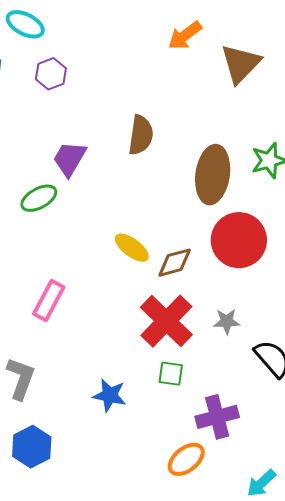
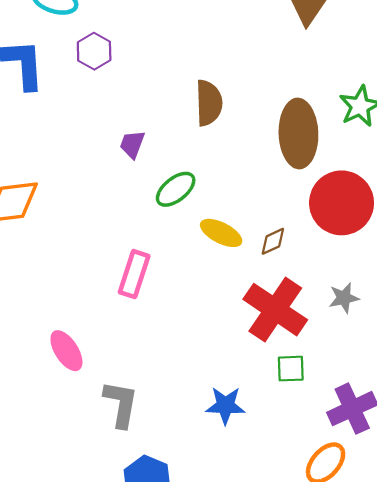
purple trapezoid: (69, 159) -> (132, 144), size x0.7
green ellipse: (39, 198) -> (176, 189), moved
brown diamond: (175, 263) -> (273, 241), size x0.7
pink rectangle: (49, 300) -> (134, 274), moved

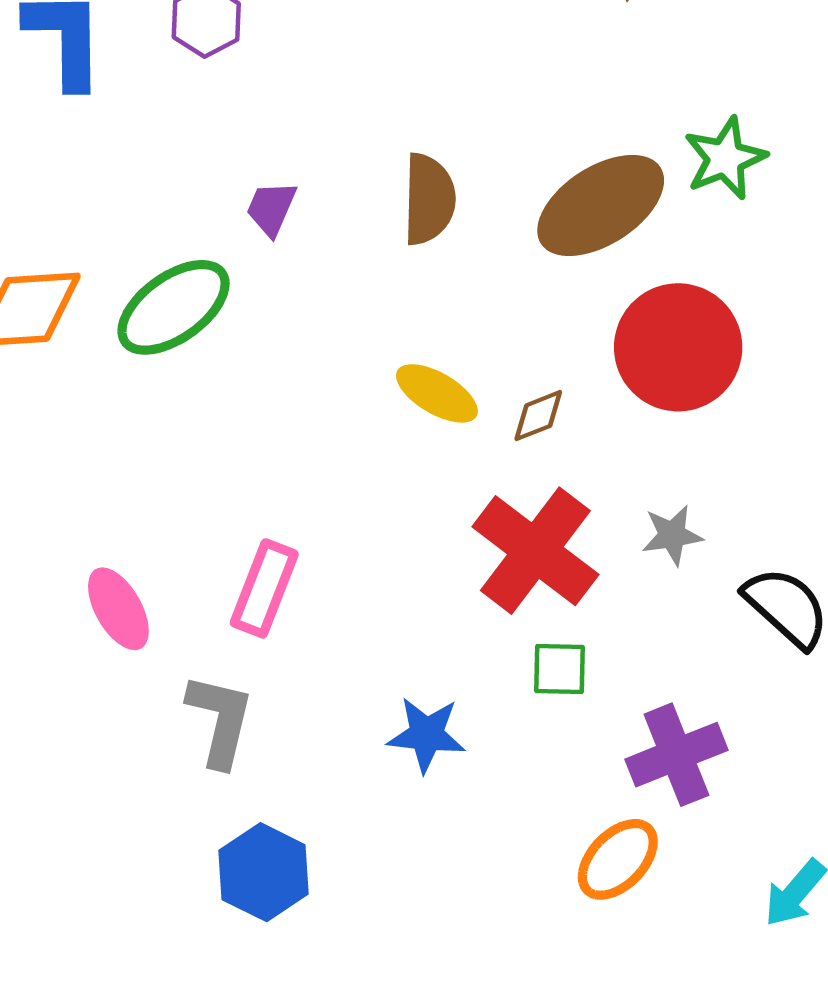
brown semicircle: (209, 103) -> (429, 199), moved
brown ellipse: (298, 133) -> (601, 205), turned 56
green ellipse: (176, 189) -> (174, 307), moved, size x1.4
pink rectangle: (134, 274) -> (264, 588), moved

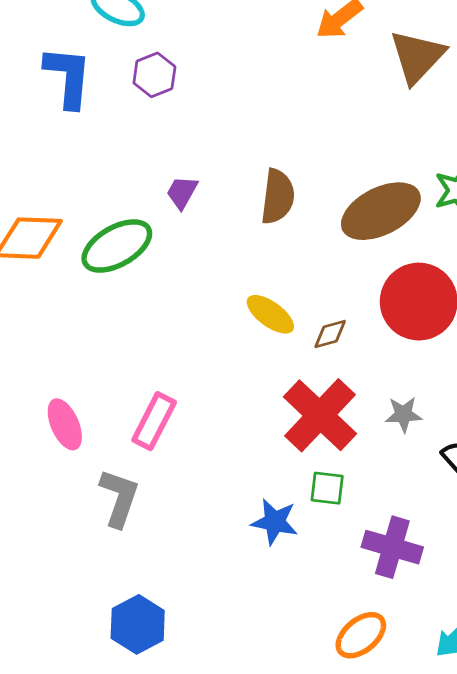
blue star: (426, 735) -> (275, 522), moved
purple cross: (676, 755) -> (392, 547), turned 32
orange ellipse: (618, 859) -> (361, 635), moved
blue hexagon: (264, 872) -> (138, 624), moved

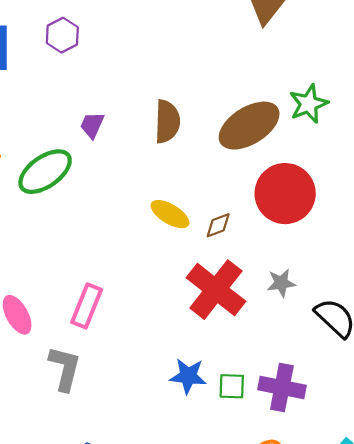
green square: (327, 488) -> (232, 386), moved

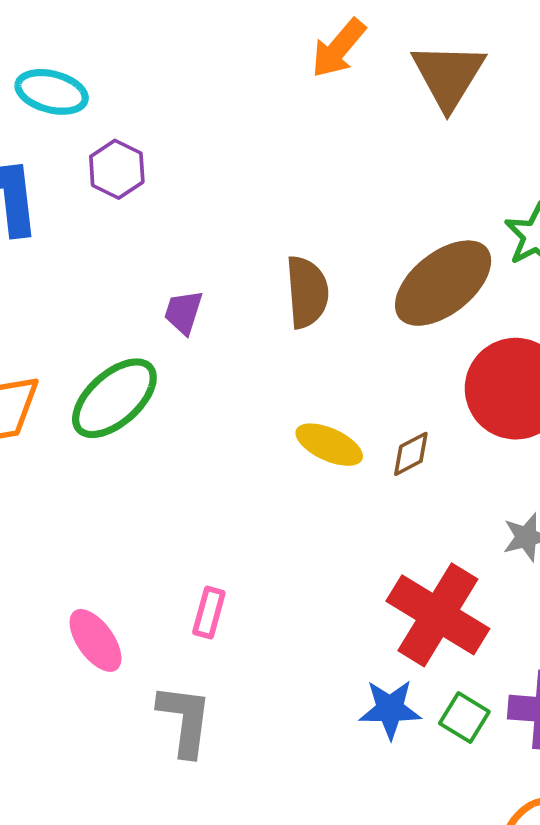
red cross: (216, 290) -> (438, 615), moved
pink rectangle: (87, 306) -> (209, 613), size x0.7
green square: (232, 386) -> (464, 717), turned 36

